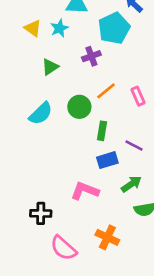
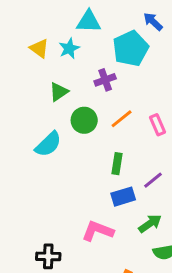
green circle: (79, 107) -> (84, 120), moved
purple line: (134, 145) -> (153, 180), turned -66

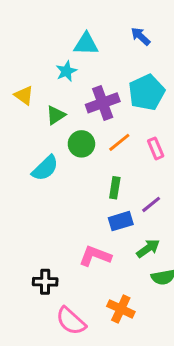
blue arrow: (153, 21) -> (141, 36), moved
yellow triangle: (39, 48) -> (24, 95), moved
cyan pentagon: (131, 48) -> (147, 92), moved
purple cross: (105, 80) -> (103, 103), size x1.5

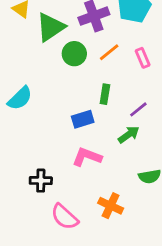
green triangle: (56, 115) -> (51, 27), size x1.6
cyan semicircle: (45, 168) -> (20, 98), moved
blue rectangle: (121, 221) -> (83, 119), moved
green arrow: (148, 248) -> (129, 135), moved

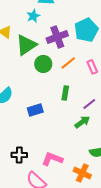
blue rectangle: (83, 119) -> (35, 110), moved
pink L-shape: (87, 157) -> (52, 159), moved
orange cross: (111, 206) -> (82, 173), moved

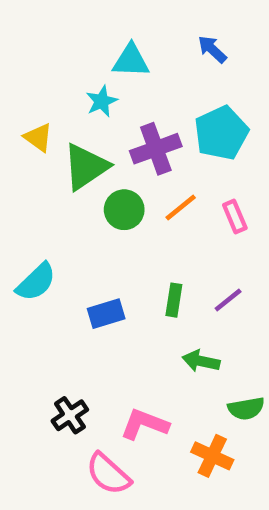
green rectangle: (65, 93) -> (174, 300), moved
green arrow: (82, 122) -> (201, 361), moved, turned -133
black cross: (19, 155) -> (70, 415), turned -35

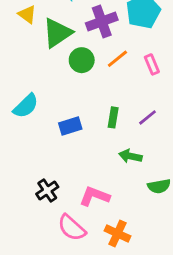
orange cross: (212, 456) -> (117, 233), moved

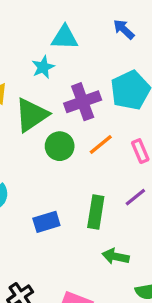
green rectangle: (113, 117) -> (96, 212), size x1.4
purple line: (148, 117) -> (135, 197), moved

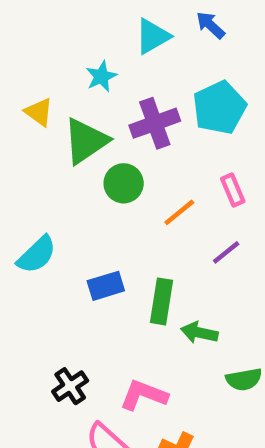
cyan triangle: (65, 37) -> (153, 36), moved, turned -32
orange line: (101, 145) -> (179, 212), moved
green rectangle: (96, 212) -> (161, 301), moved

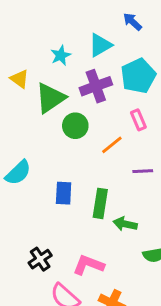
cyan triangle: (153, 36) -> (100, 45), moved
pink rectangle: (233, 190) -> (138, 120), moved
purple line: (226, 252) -> (143, 171), turned 36
blue rectangle: (106, 286) -> (64, 193), turned -70

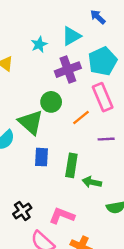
green triangle: (50, 98) -> (31, 122), moved, turned -44
pink rectangle: (138, 120) -> (103, 97), size x1.6

